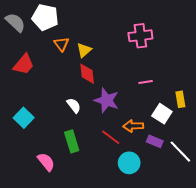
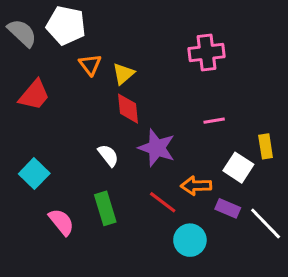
pink semicircle: (46, 162) -> (61, 222), moved

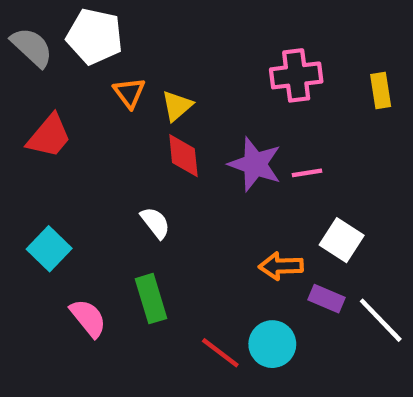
yellow rectangle: (266, 146) -> (381, 91), moved
purple star: (157, 148) -> (255, 164), moved
red line: (163, 202) -> (220, 353), moved

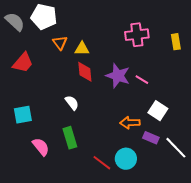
yellow triangle: (177, 106) -> (82, 49), turned 42
pink line: (307, 173) -> (142, 80), turned 40
cyan square: (49, 249) -> (23, 115), turned 36

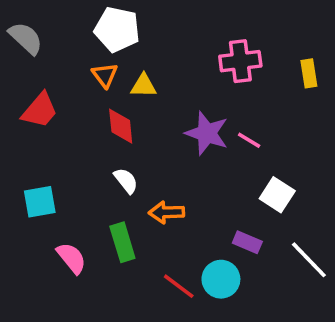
white pentagon: (44, 17) -> (117, 29), moved
red diamond: (85, 72) -> (121, 126), moved
orange arrow: (130, 123) -> (166, 212), moved
purple rectangle: (151, 138) -> (247, 242), moved

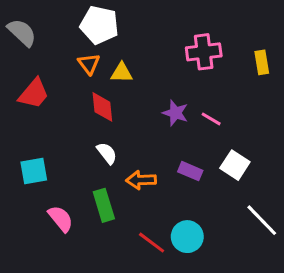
purple star: (207, 133) -> (175, 113), size x0.7
purple rectangle: (247, 242) -> (190, 171), moved

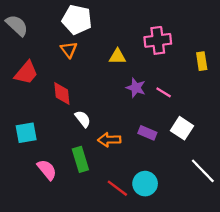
yellow rectangle: (262, 62) -> (202, 61), moved
yellow triangle: (122, 73) -> (117, 57), moved
red diamond: (102, 107) -> (62, 94), moved

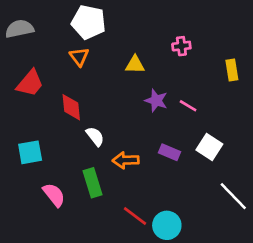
gray semicircle: (17, 25) -> (19, 29), turned -55
pink cross: (158, 40) -> (181, 46), size x0.6
cyan circle: (145, 184) -> (167, 225), moved

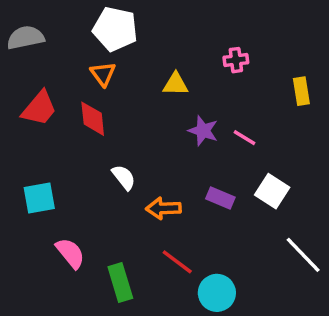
red diamond: (71, 107) -> (93, 119), moved
green rectangle: (92, 183) -> (120, 283), moved
red line: (135, 216) -> (177, 262), moved

